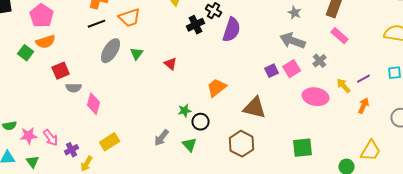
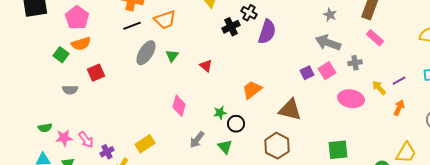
gray cross: (320, 61) -> (355, 63), turned 32
gray semicircle: (74, 88) -> (70, 90), moved
pink diamond: (94, 104) -> (179, 106), moved

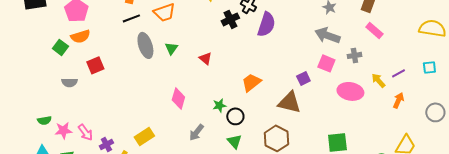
gray ellipse: (146, 53) -> (145, 45), turned -50
pink square: (327, 71) -> (326, 63), turned -36
purple square: (307, 73) -> (303, 78), moved
green triangle: (225, 147) -> (234, 141), moved

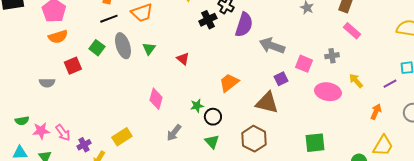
gray arrow: (327, 35) -> (272, 46), moved
green square: (60, 47) -> (97, 48), moved
purple line: (398, 73) -> (390, 84), moved
orange arrow: (398, 100) -> (376, 112), moved

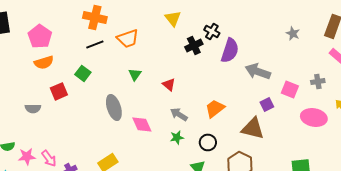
gray ellipse: (123, 46) -> (114, 107), moved
pink diamond: (156, 99) -> (142, 124), turned -40
green star: (197, 106) -> (177, 137), moved
black circle: (213, 117) -> (208, 142), moved
gray arrow: (174, 133) -> (179, 114), moved, turned 84

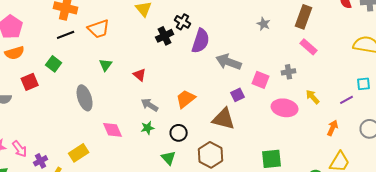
pink diamond: (142, 124) -> (113, 130), moved

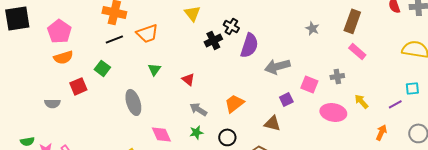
gray arrow: (229, 62) -> (277, 66), turned -35
brown triangle: (224, 119) -> (272, 123), size x0.7

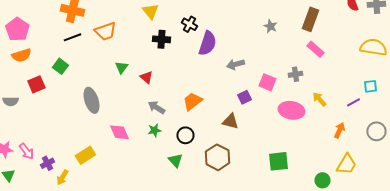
black cross: (213, 40) -> (161, 39), moved, turned 30
gray arrow: (277, 66) -> (235, 64), size x0.7
green triangle: (154, 69) -> (121, 67), moved

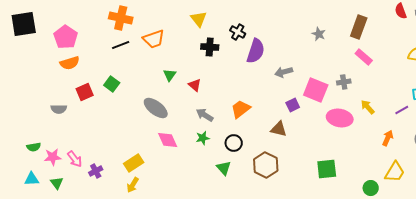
green square: (60, 66) -> (112, 84), moved
pink square: (267, 82) -> (316, 90), size x1.4
gray ellipse: (91, 100) -> (156, 108), moved, turned -35
yellow arrow: (62, 177) -> (133, 185), moved

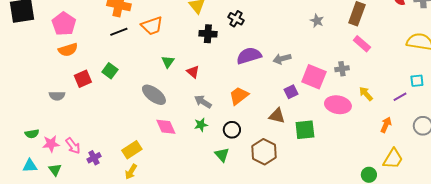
purple semicircle: (256, 51) -> (249, 56), moved, turned -125
green square: (327, 169) -> (305, 130), moved

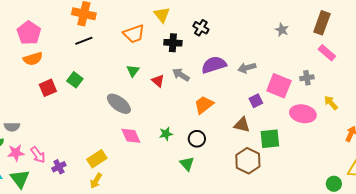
orange trapezoid: (152, 26) -> (134, 34), moved
gray semicircle: (57, 96) -> (12, 127), moved
gray arrow: (203, 102) -> (181, 75), moved
brown hexagon: (264, 152) -> (248, 161), moved
green triangle: (55, 170) -> (20, 179), size x1.5

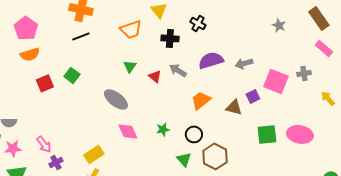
brown rectangle: (322, 23) -> (319, 18), turned -55
pink ellipse: (303, 114) -> (300, 134), moved
brown triangle: (242, 125) -> (234, 107), moved
pink arrow: (38, 155) -> (44, 144), moved
brown hexagon: (248, 161) -> (215, 156), moved

